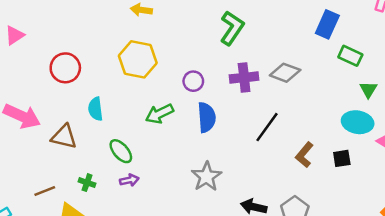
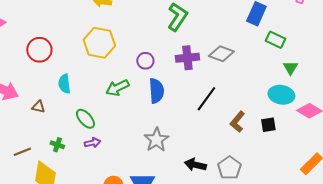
brown triangle: (64, 137) -> (38, 107), size x0.6

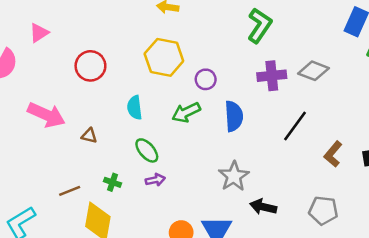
purple circle: (145, 61) -> (206, 79), moved
cyan semicircle: (64, 84) -> (135, 108), moved
black arrow: (195, 165) -> (263, 207), moved
gray pentagon: (229, 168) -> (323, 210), turned -30

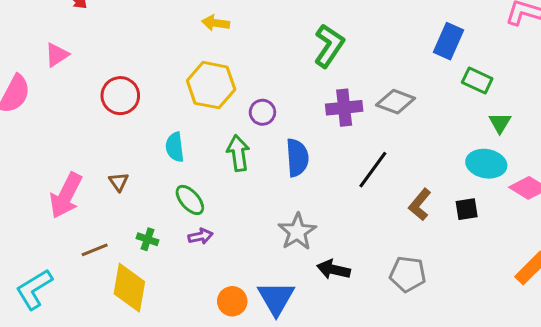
green arrow: (186, 112) -> (238, 153), turned 108
pink arrow: (46, 115) -> (66, 195), moved, turned 93
brown triangle: (89, 136) -> (119, 182), turned 42

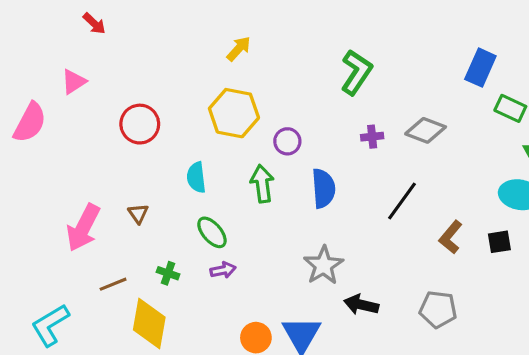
yellow arrow: (216, 23) -> (239, 49), turned 124
purple cross: (344, 108) -> (372, 137), size x0.6

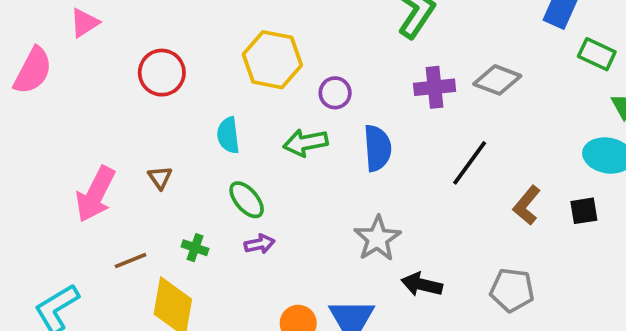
purple cross: (372, 137) -> (435, 87), size x1.5
green arrow: (262, 184) -> (306, 143), turned -93

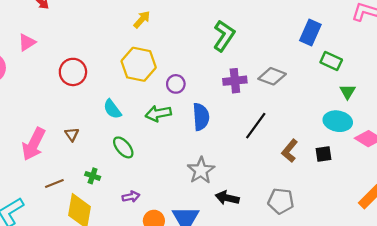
cyan semicircle: (228, 135) -> (112, 109), turned -30
purple arrow: (259, 244) -> (131, 197), moved

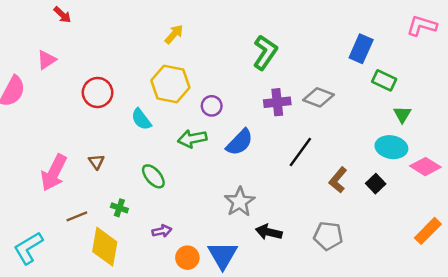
cyan semicircle: (112, 109) -> (141, 119), moved
blue semicircle: (201, 117) -> (240, 142), turned 48
black square: (324, 154) -> (376, 184), turned -35

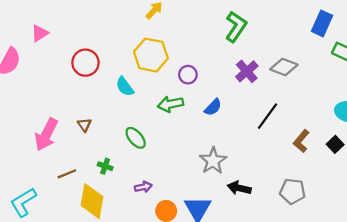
purple cross: (277, 102) -> (247, 71), turned -35
blue semicircle: (240, 142) -> (213, 107), size x0.7

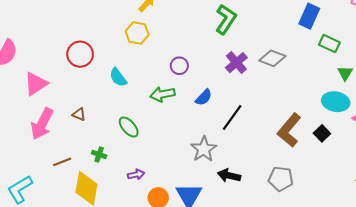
pink triangle: (40, 33) -> (36, 84), moved, size x1.4
yellow hexagon: (151, 55) -> (137, 33), moved, size x0.7
black line: (268, 116) -> (232, 117), moved
brown triangle: (84, 125) -> (79, 114), turned -32
brown L-shape: (301, 141) -> (289, 130), size x1.5

